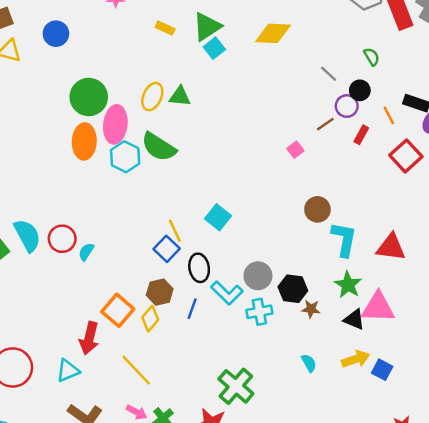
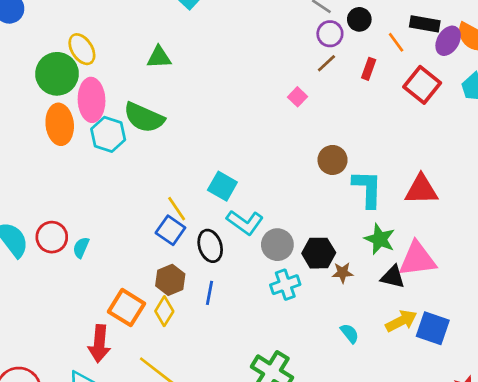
yellow ellipse: (152, 97) -> (82, 49), moved, turned -48
purple circle: (347, 106) -> (330, 34), moved
cyan L-shape: (227, 293) -> (245, 222), moved
blue square: (382, 370) -> (433, 328), size x1.4

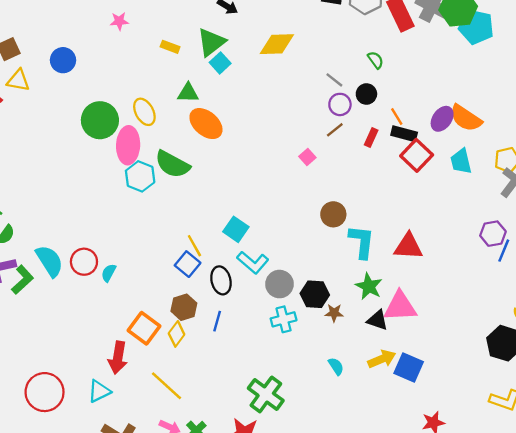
black rectangle: (425, 24) -> (404, 134), moved
yellow ellipse: (82, 49) -> (144, 112), moved
green triangle: (159, 57) -> (188, 93), moved
orange ellipse: (60, 124) -> (206, 124), moved, turned -48

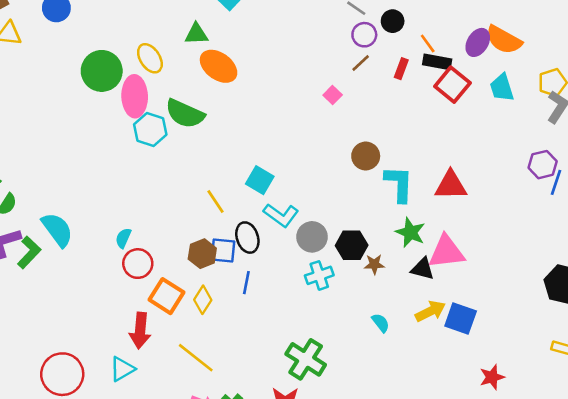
red circle: (84, 262) -> (138, 264), moved
blue square: (188, 264) -> (223, 250), moved, turned -30
brown hexagon: (184, 307) -> (202, 254), moved

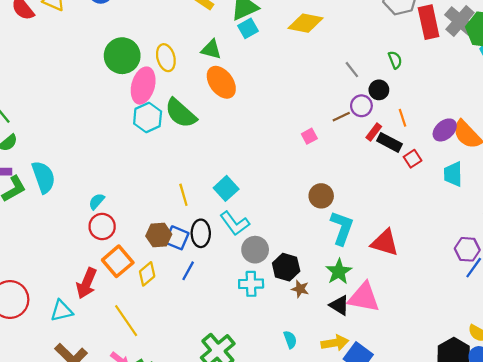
purple circle: (364, 35) -> (361, 106), moved
black rectangle: (437, 62) -> (390, 142), moved
red square: (452, 85) -> (413, 159), size x0.6

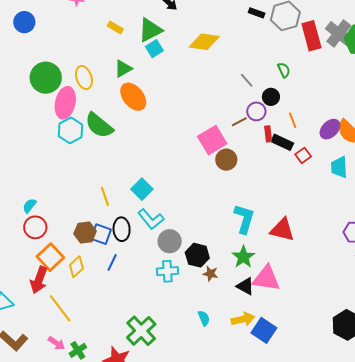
green triangle: (211, 49) -> (123, 69), turned -42
red rectangle: (374, 132) -> (268, 134), turned -42
pink square: (309, 136) -> (212, 140), size x2.0
brown circle: (321, 196) -> (226, 160), moved
red arrow: (87, 283) -> (39, 280), moved

